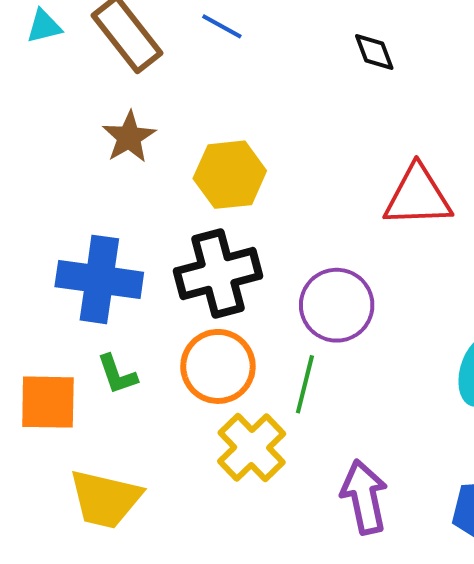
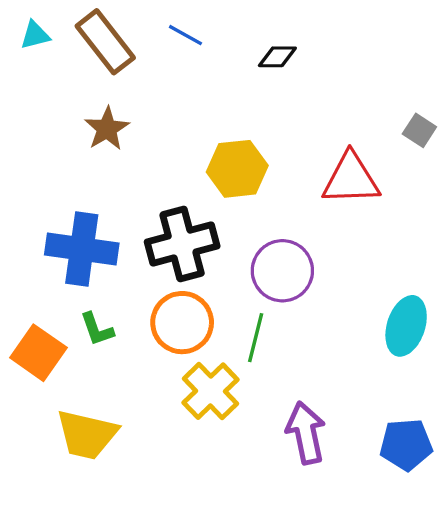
black diamond: (374, 52) -> (277, 57), moved, turned -69
yellow hexagon: (230, 175) -> (237, 169), moved
orange square: (48, 402) -> (38, 353), turned 34

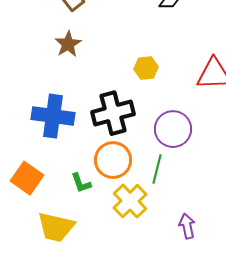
yellow hexagon: (237, 169) -> (146, 68), size x0.7
green L-shape: (97, 329) -> (81, 183), moved
purple arrow: (306, 433) -> (187, 226), size x0.7

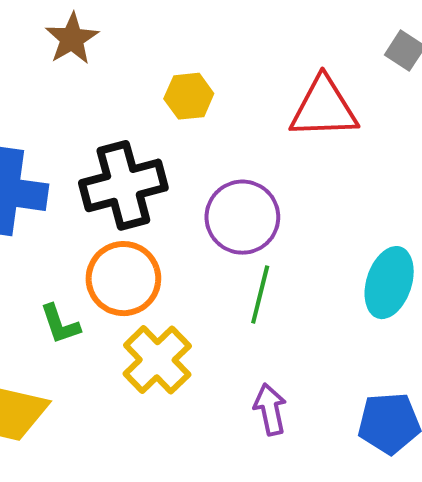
brown star: (68, 44) -> (72, 39), moved
green line: (157, 169) -> (260, 294), moved

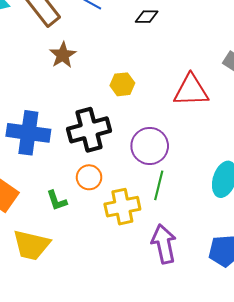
orange circle: (123, 279) -> (89, 177), size x0.7
yellow cross: (157, 360) -> (122, 207), moved, turned 32
purple arrow: (270, 409) -> (164, 244), size x1.5

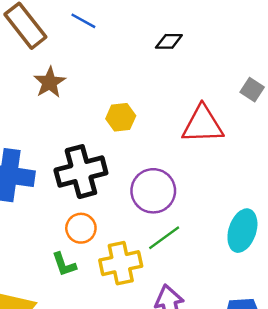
black diamond: (147, 17) -> (169, 41), moved
green line: (159, 185) -> (164, 238), turned 40
green L-shape: (57, 201) -> (64, 264), moved

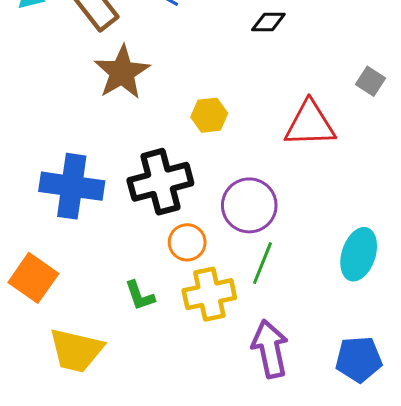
brown star: (50, 82) -> (122, 72), size x1.4
orange circle: (81, 228) -> (187, 242), moved
green line: (164, 238) -> (263, 263), turned -32

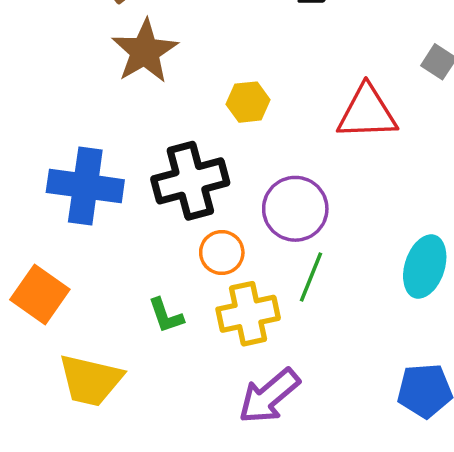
purple arrow: (270, 349) -> (269, 396), moved, turned -118

